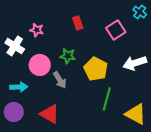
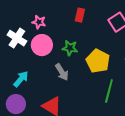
red rectangle: (78, 23) -> (80, 15), turned 32
pink circle: (40, 65) -> (42, 45), moved
cyan arrow: (19, 87) -> (21, 79), turned -48

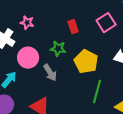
red rectangle: (80, 15) -> (73, 27), moved, turned -32
pink circle: (42, 45) -> (28, 58), moved

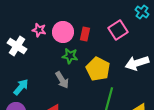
red rectangle: (73, 27) -> (85, 34), turned 32
pink circle: (28, 58) -> (63, 32), moved

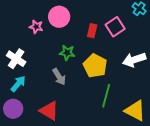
pink circle: (63, 32) -> (59, 17), moved
red rectangle: (85, 34) -> (92, 31), moved
white cross: (17, 46) -> (16, 59), moved

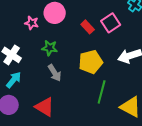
red rectangle: (92, 31) -> (88, 27), turned -56
green star: (67, 53) -> (50, 48), moved
yellow pentagon: (95, 66) -> (91, 62), turned 30

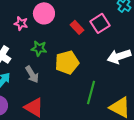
yellow pentagon: (91, 62) -> (67, 62), moved
gray arrow: (55, 73) -> (32, 74), moved

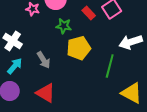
green star: (39, 48) -> (64, 26), moved
green line: (91, 92) -> (110, 66), moved

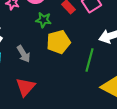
red triangle: (46, 93) -> (25, 87), turned 40

